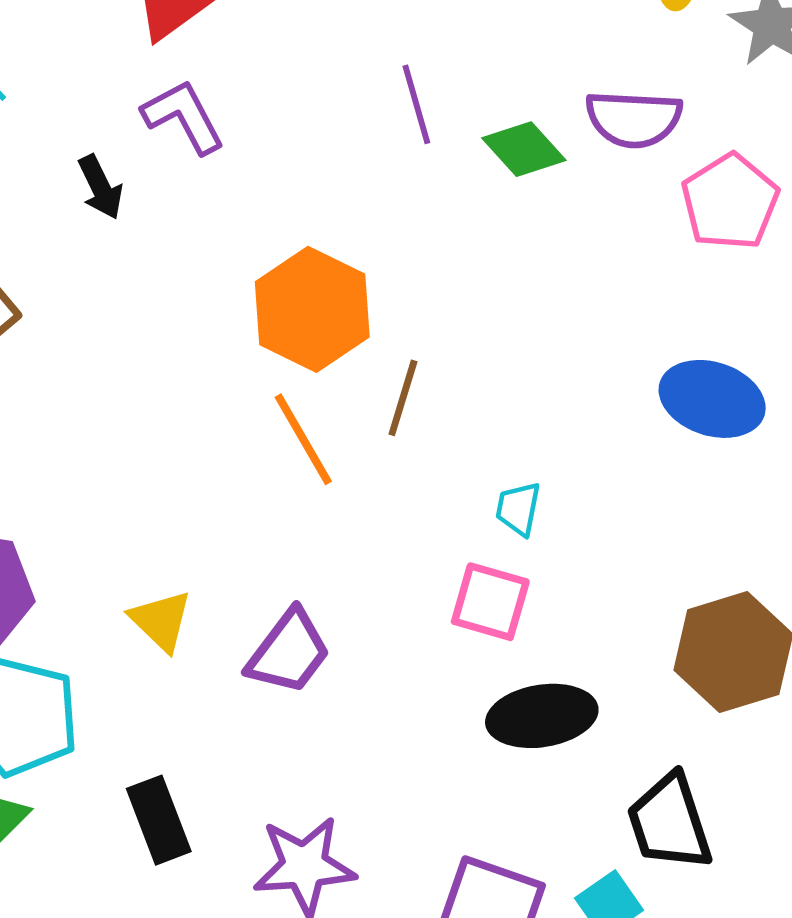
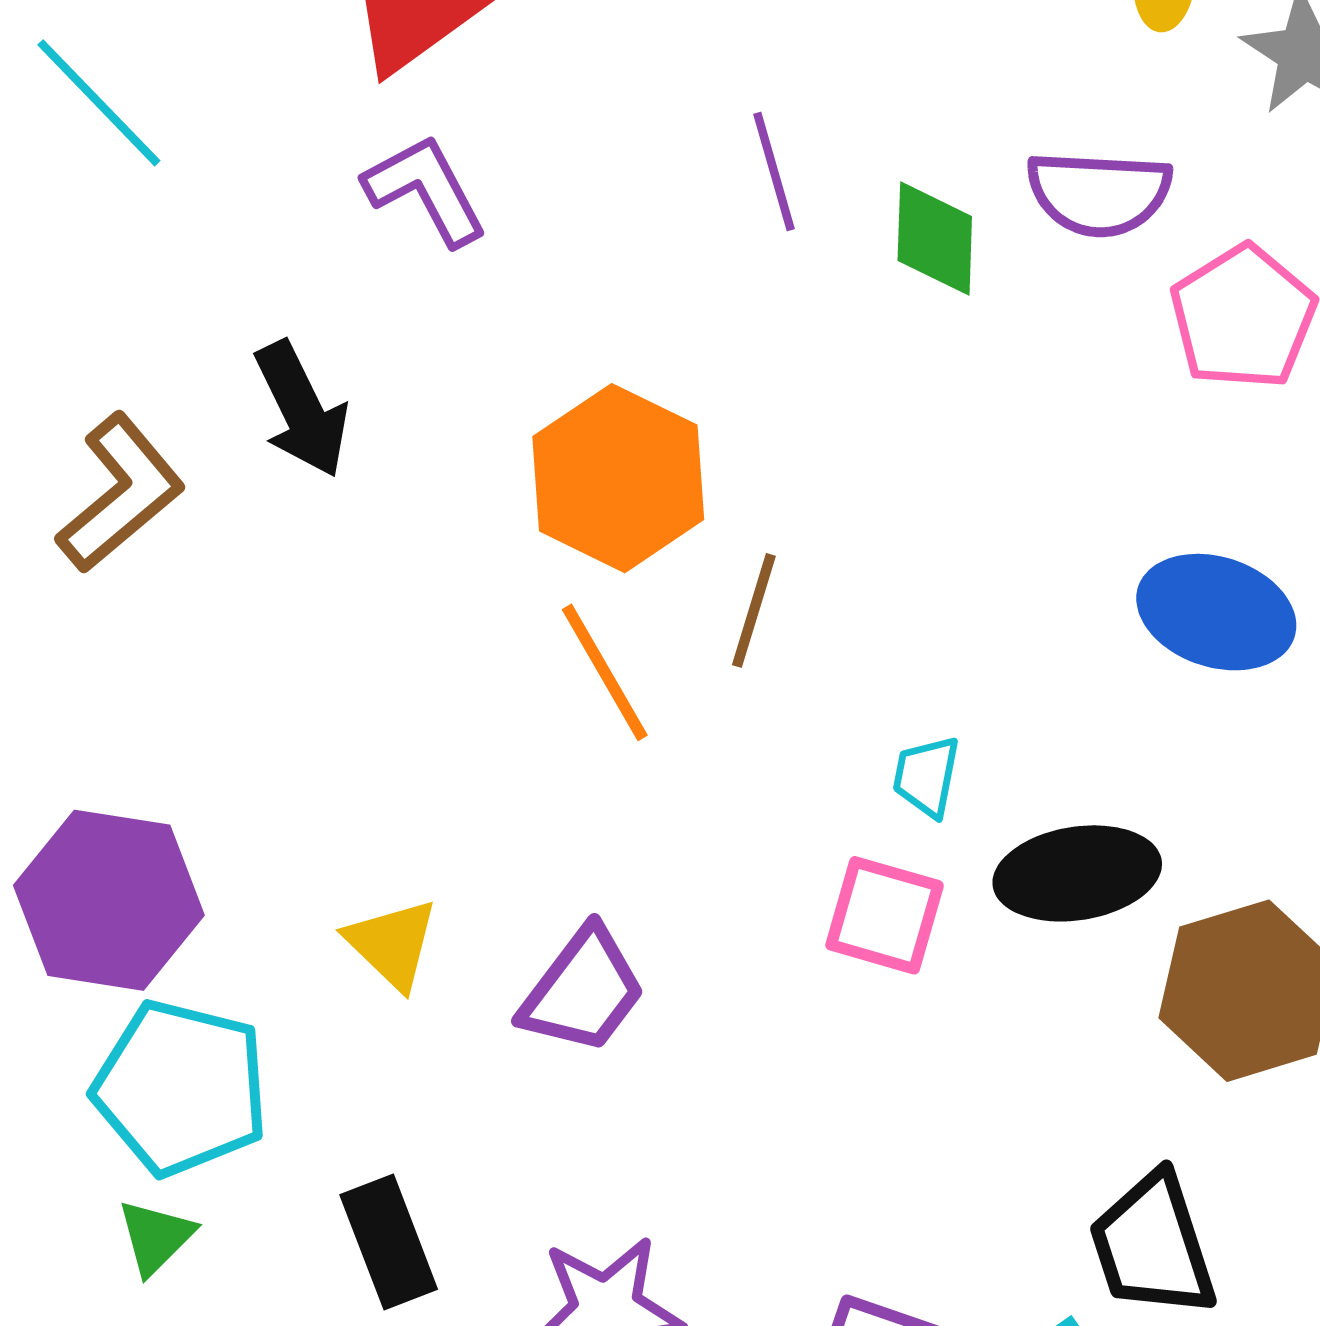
green diamond: (524, 149) -> (935, 238), turned 44
black arrow: (101, 187) -> (302, 409), moved, size x1.4
black ellipse: (542, 716) -> (1077, 873), moved

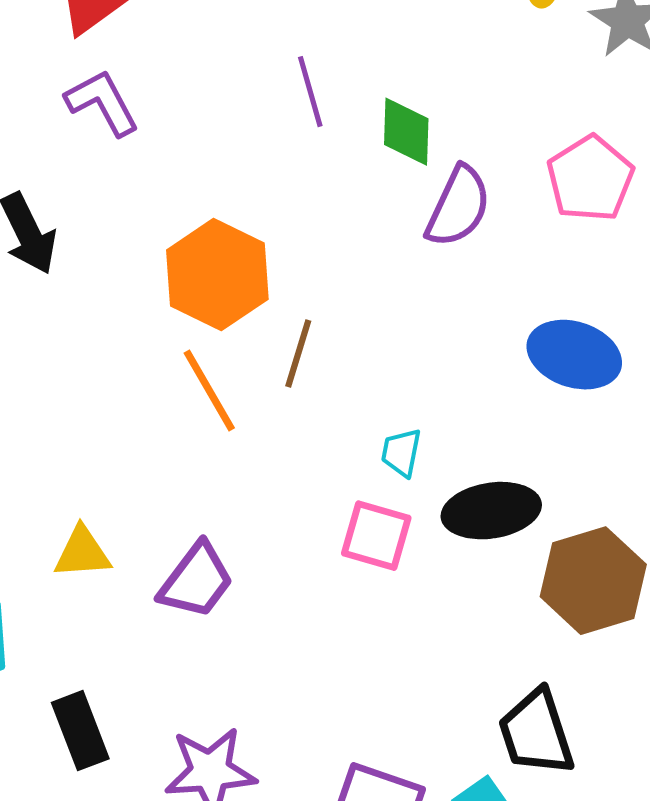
purple semicircle: (1099, 193) -> (458, 207), moved, turned -68
yellow triangle: (392, 944) -> (82, 553), turned -48

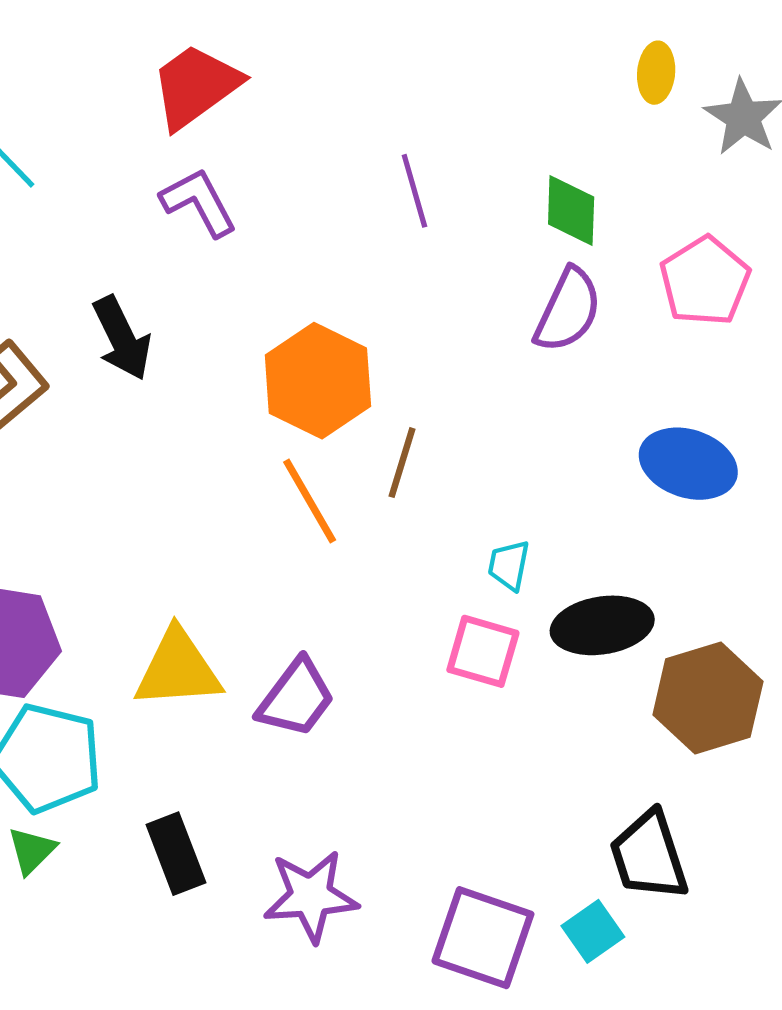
green diamond: (406, 132) -> (571, 211), moved
yellow triangle: (82, 553) -> (178, 669), size x1.5

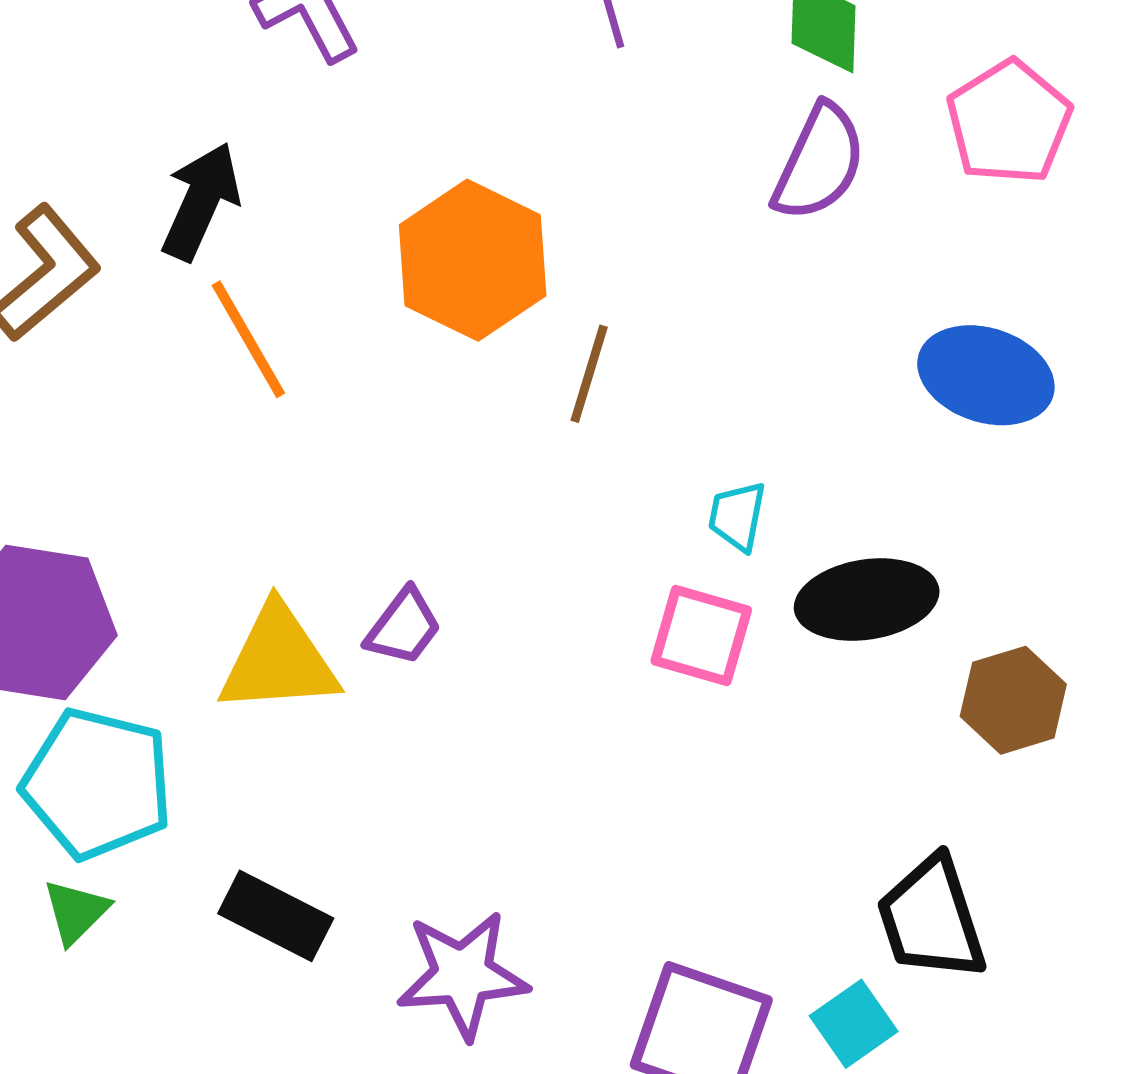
black arrow: (122, 338) -> (201, 201), turned -130
orange line: (310, 501) -> (248, 339), moved
purple trapezoid: (296, 698) -> (404, 627), moved, size x0.7
brown hexagon: (708, 698) -> (1013, 700), size x0.7
black rectangle: (176, 854) -> (276, 916), turned -42

